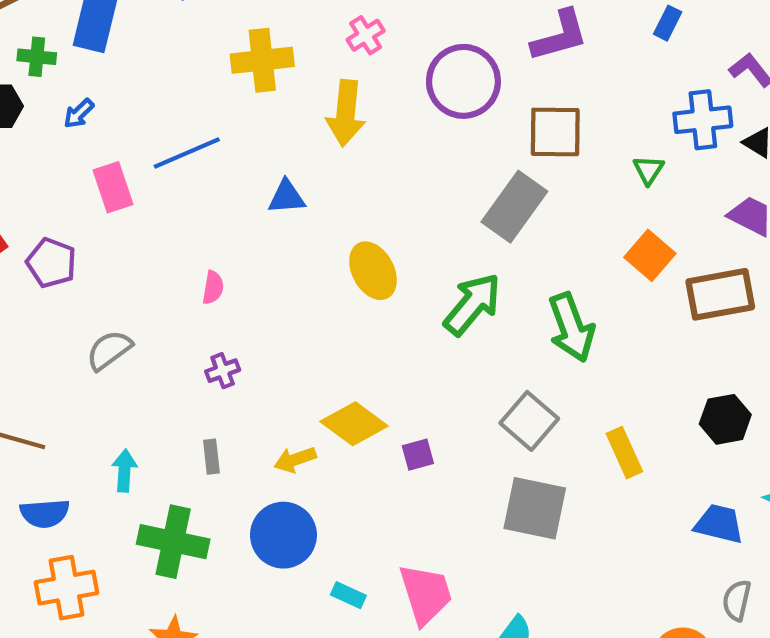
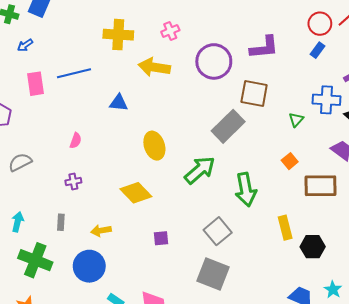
yellow arrow: (346, 113) -> (154, 67), turned 84
orange square: (650, 255) -> (290, 161), size x0.7
yellow diamond: (354, 424) -> (136, 193), moved
yellow rectangle: (624, 453) -> (285, 228), moved

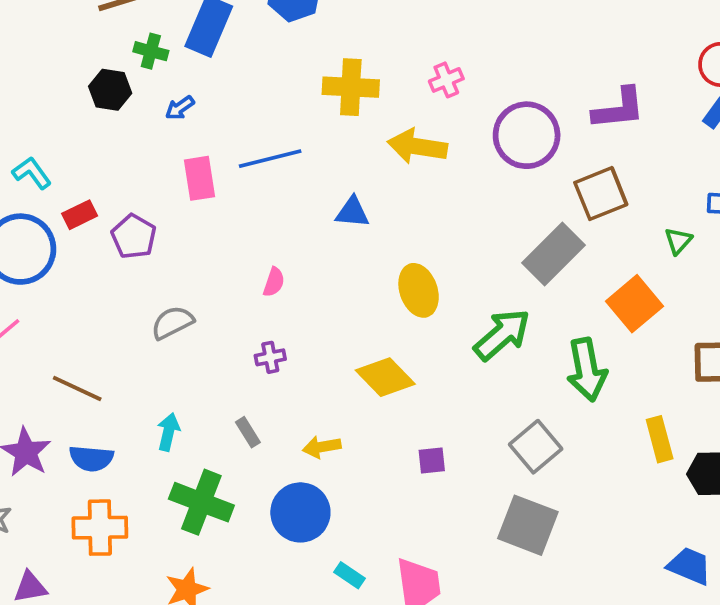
brown square: (254, 94) -> (601, 194), turned -32
orange square: (290, 161) -> (635, 304), moved, size x1.8
gray rectangle: (61, 222) -> (248, 432), turned -35

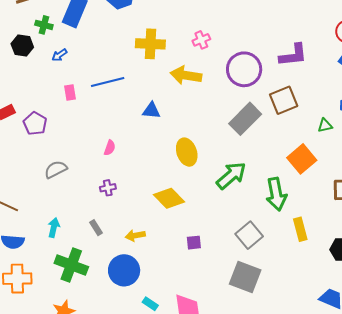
pink rectangle: (200, 178) -> (70, 93), size x0.7
green triangle: (678, 241) -> (325, 125), turned 35
gray rectangle: (554, 254) -> (245, 119), moved
yellow rectangle: (660, 439) -> (300, 229), moved

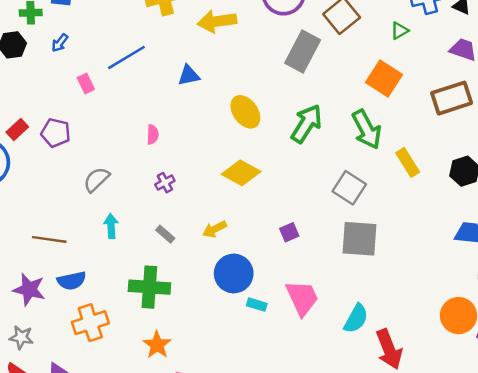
cyan arrow: (54, 228) -> (111, 226), moved
purple square: (194, 243) -> (289, 232), moved
blue circle: (124, 270) -> (234, 273), moved

